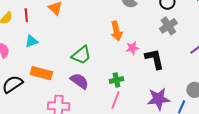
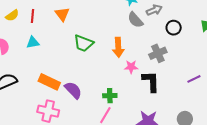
gray cross: (168, 26) -> (158, 53), moved
green trapezoid: (81, 55) -> (83, 43), moved, turned 50
orange rectangle: (41, 73) -> (49, 82), moved

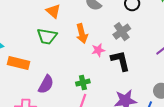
orange triangle: (62, 14) -> (53, 11), moved
orange rectangle: (49, 82) -> (18, 63), moved
purple semicircle: (73, 90) -> (46, 84), turned 84

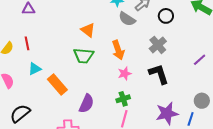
pink star: (98, 50) -> (125, 74), moved
orange rectangle: (18, 63) -> (57, 84), turned 40

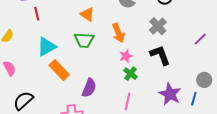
red line: (27, 43) -> (37, 14), moved
cyan triangle: (35, 69) -> (47, 47), moved, size x1.5
green cross: (123, 99) -> (131, 74), moved, turned -32
purple star: (167, 113) -> (170, 94), turned -30

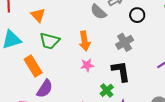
orange triangle: (87, 14) -> (38, 15), moved
orange rectangle: (59, 70) -> (33, 66), moved
green cross: (131, 74) -> (107, 90), moved

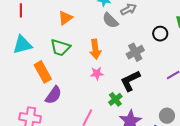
orange triangle: (38, 15) -> (65, 18), moved, turned 35
black circle: (137, 15) -> (160, 34), moved
black L-shape: (121, 71) -> (130, 81), turned -110

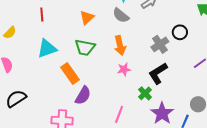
gray semicircle: (110, 20) -> (121, 15), moved
black circle: (160, 34) -> (180, 32), moved

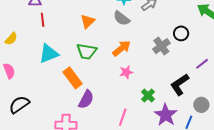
orange arrow: (120, 45) -> (122, 48), turned -114
black L-shape: (158, 73) -> (180, 85), moved

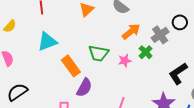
orange arrow: (122, 48) -> (131, 32), moved
green trapezoid: (87, 51) -> (99, 53), moved
green cross: (148, 96) -> (146, 52), moved

